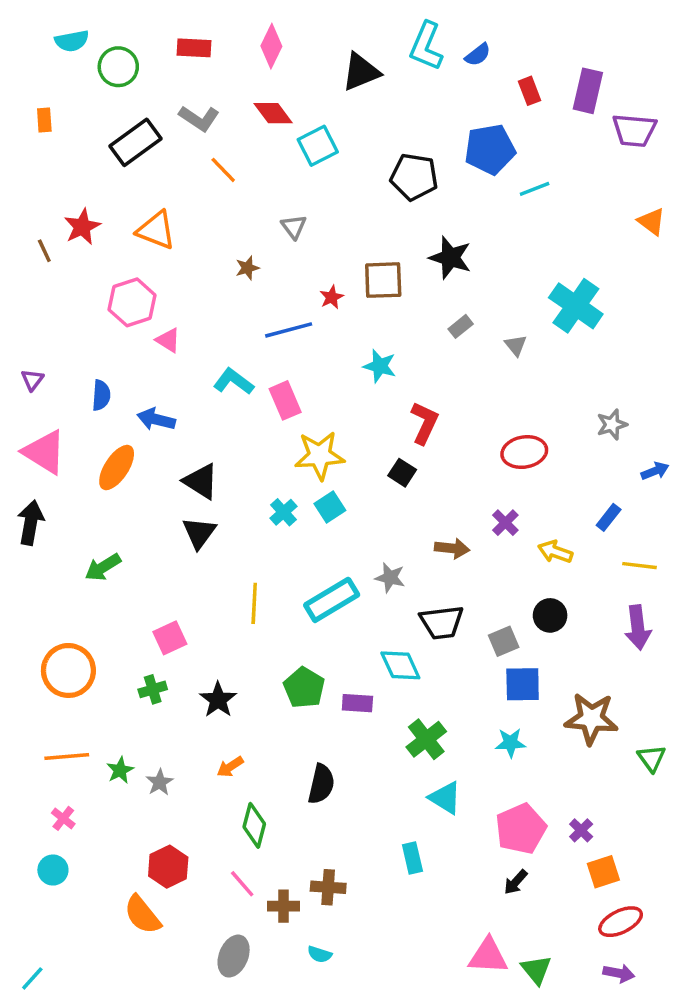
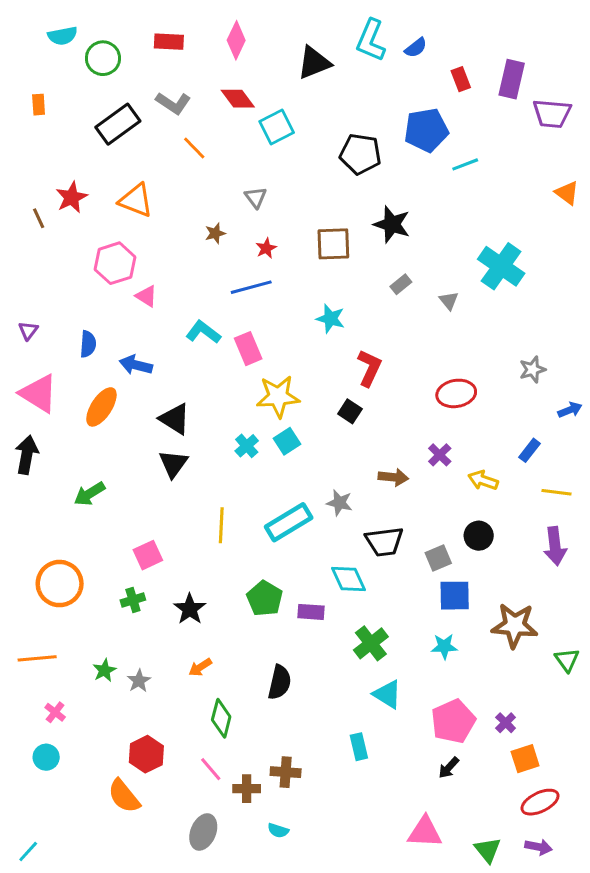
red star: (332, 297) -> (266, 248), moved
orange line: (67, 756) -> (37, 658), moved
green triangle: (536, 970) -> (488, 850), moved

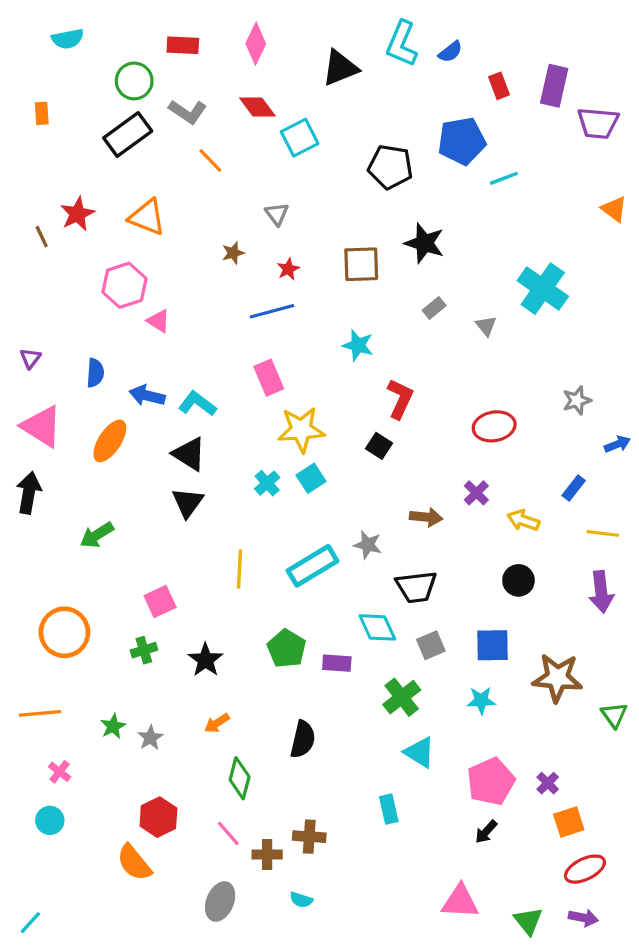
green circle: (103, 58) -> (134, 81), moved
cyan L-shape: (203, 332) -> (197, 404), moved
gray square: (438, 558) -> (431, 645), moved

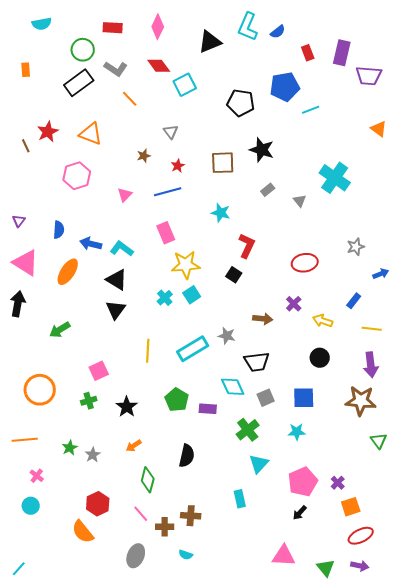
pink triangle: (158, 321) -> (125, 195), moved, turned 42
brown star: (557, 678) -> (361, 401), moved
cyan triangle: (420, 752) -> (259, 464), turned 40

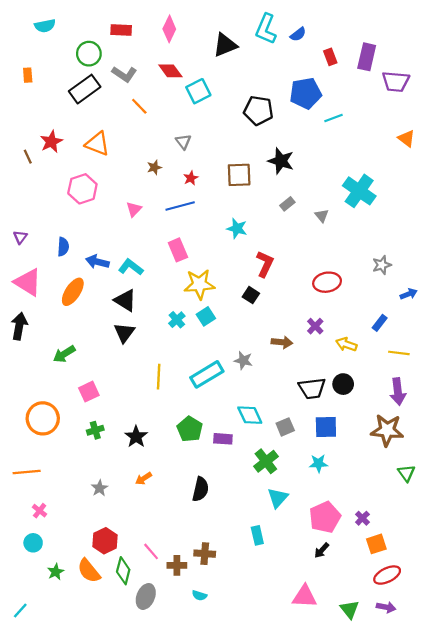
black trapezoid: (257, 362) -> (312, 388), moved
pink square: (99, 371) -> (89, 392), moved
green star: (70, 448) -> (56, 572), moved
green diamond: (148, 480) -> (123, 571), moved

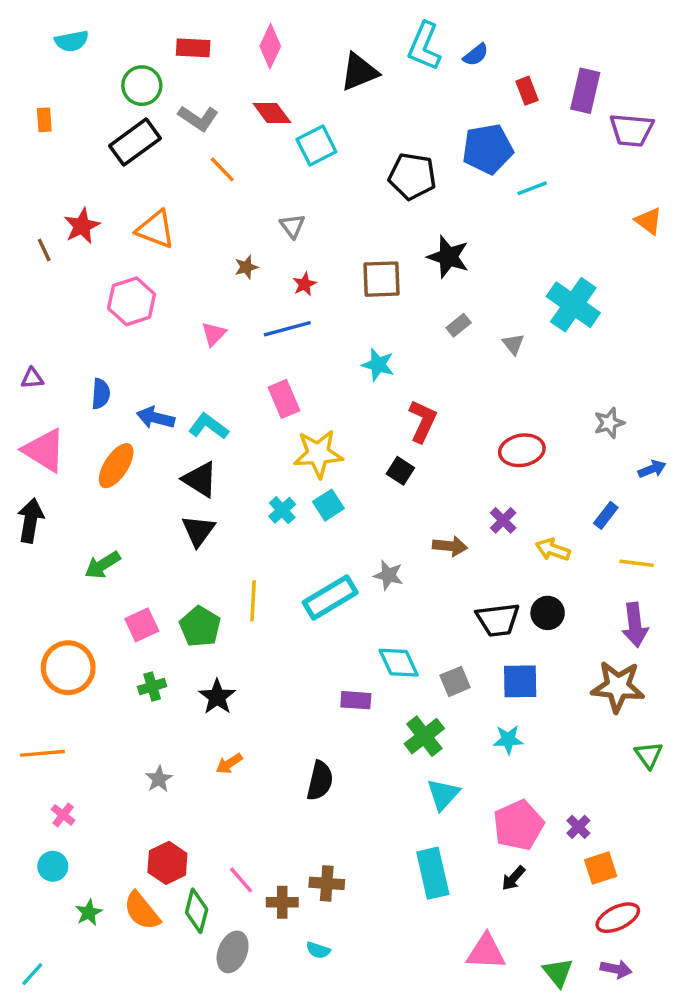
purple triangle: (20, 237) -> (32, 378), turned 48
green pentagon: (190, 429) -> (200, 627), moved
cyan rectangle: (257, 535) -> (433, 873), moved, size x1.6

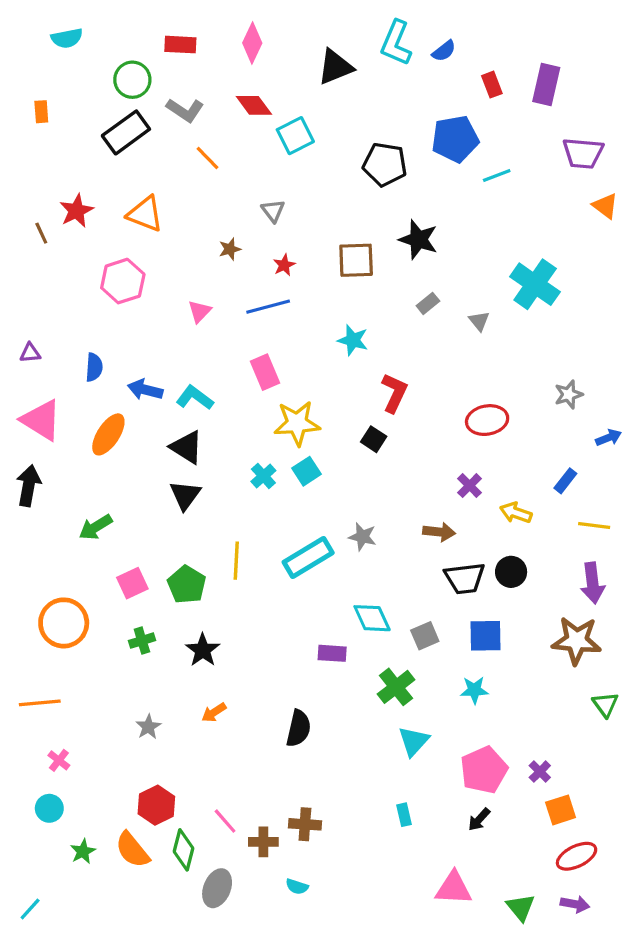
purple trapezoid: (631, 130) -> (583, 153), moved
brown arrow: (450, 546) -> (439, 532), moved
cyan rectangle: (433, 873) -> (404, 815), size x0.5

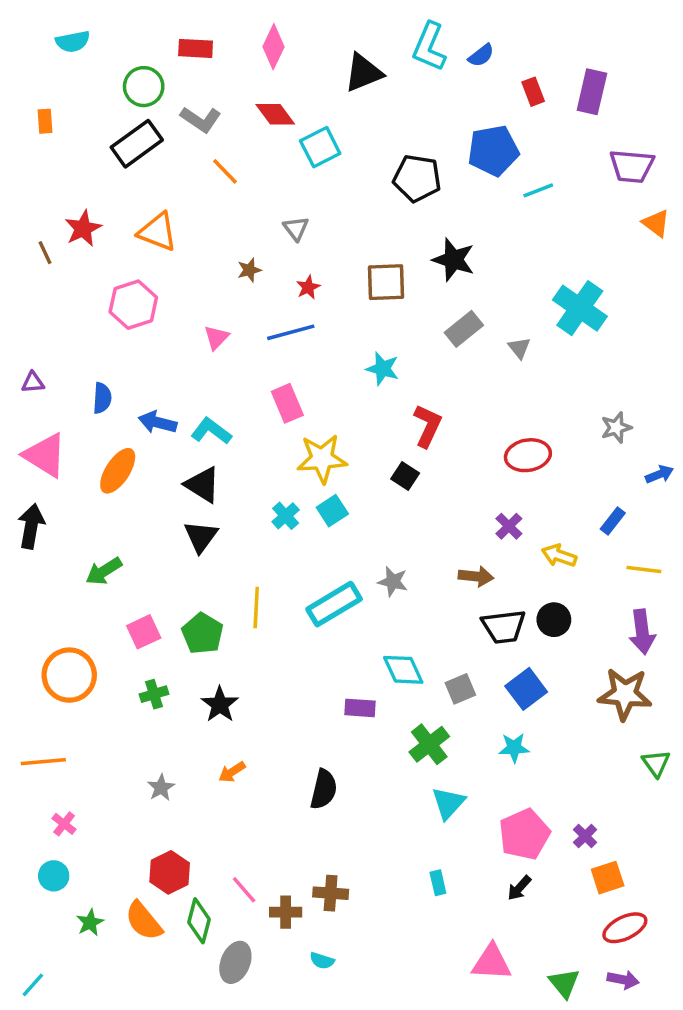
gray rectangle: (428, 303) -> (464, 329), size x1.5
blue square: (485, 636) -> (526, 689), turned -36

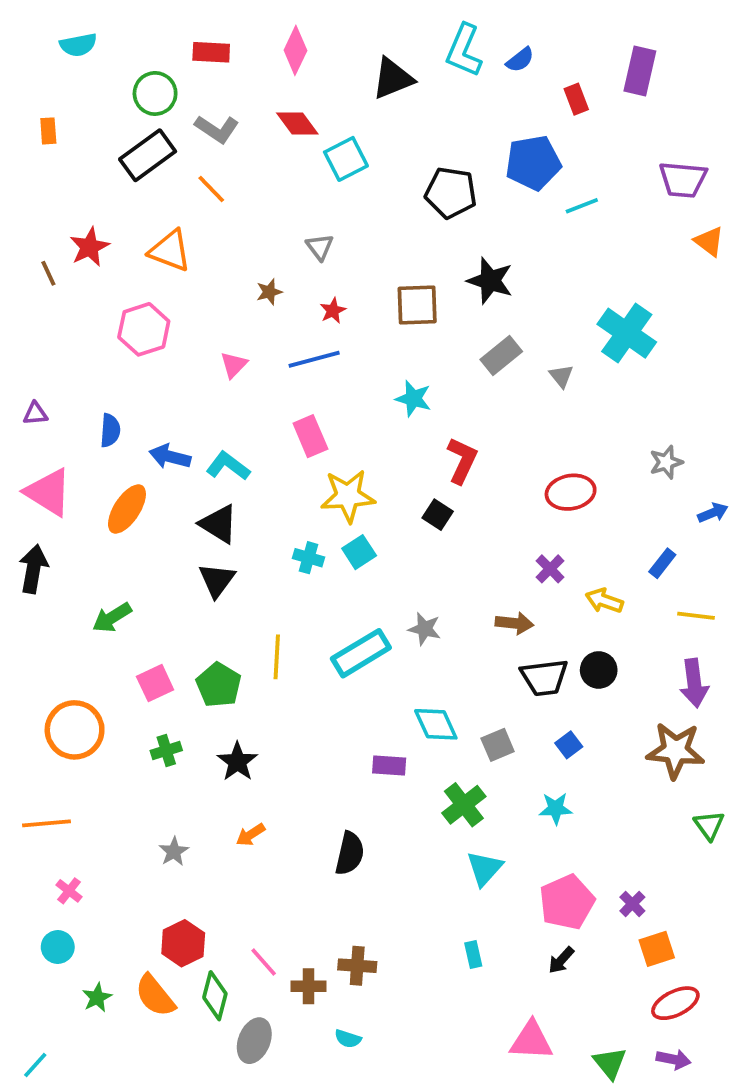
purple rectangle: (592, 92) -> (640, 71), moved
orange line: (225, 171) -> (211, 189), moved
cyan cross: (286, 516) -> (309, 558), turned -32
blue square: (526, 689) -> (569, 745), size x0.6

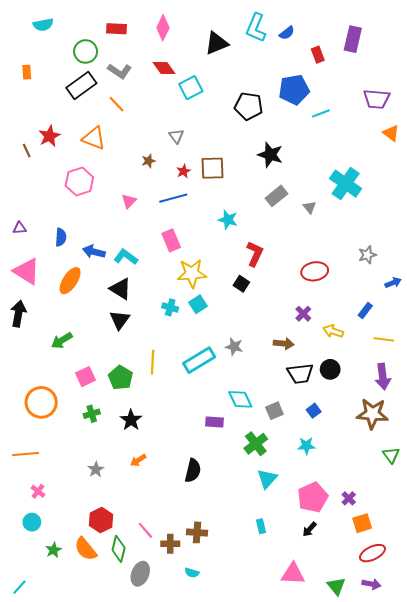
brown square: (417, 305) -> (212, 168), moved

